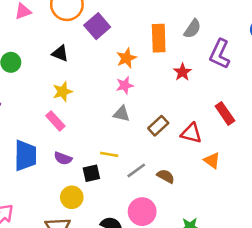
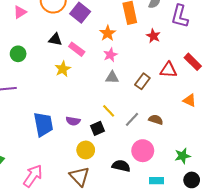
pink rectangle: (55, 121) -> (77, 49), moved
red triangle: (191, 133) -> (168, 70), moved
yellow line: (109, 154) -> (109, 111), turned 48

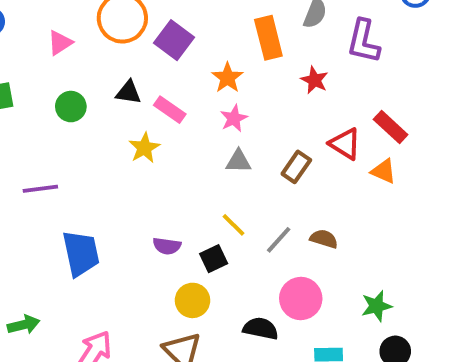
green circle: (18, 54) -> (71, 107), moved
red triangle: (168, 70) -> (345, 144), turned 30
orange triangle: (190, 100) -> (384, 171), moved
blue trapezoid: (43, 124) -> (81, 253), moved

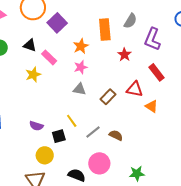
red rectangle: (391, 127) -> (156, 72), moved
red triangle: (345, 144) -> (135, 89), turned -30

